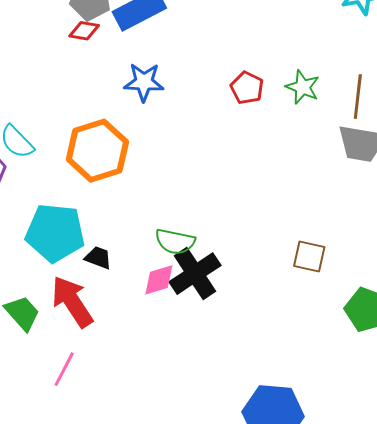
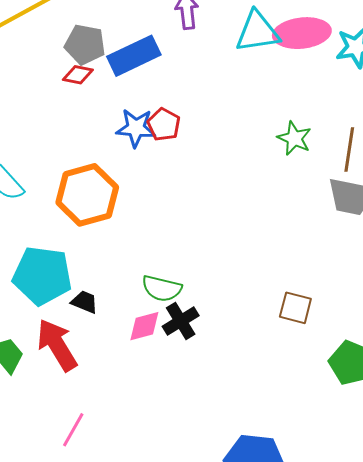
red pentagon: (247, 88) -> (164, 125), moved
black cross: (195, 274) -> (181, 321), size x0.7
pink line: (64, 369) -> (73, 430), moved

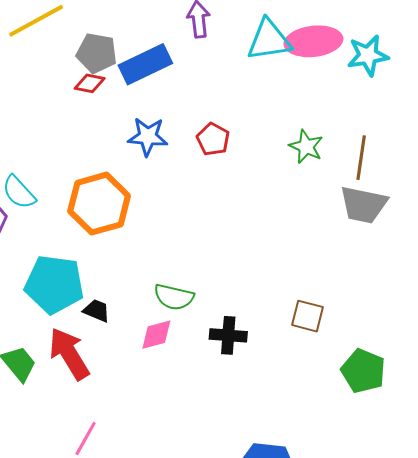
red pentagon: (164, 125) -> (213, 139), moved
black cross: (181, 321) -> (228, 335), moved, turned 36

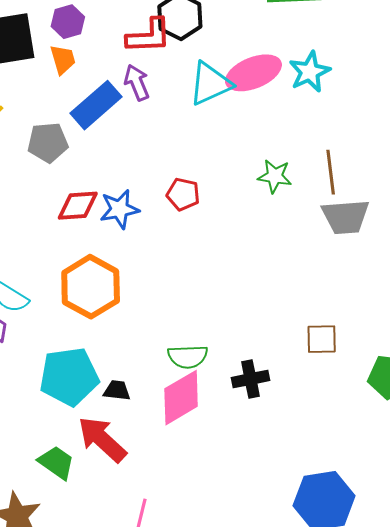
blue rectangle: (145, 64) -> (96, 105), moved
red diamond: (90, 83) -> (78, 206), moved, size x1.4
pink diamond: (156, 335) -> (181, 398), size x1.6

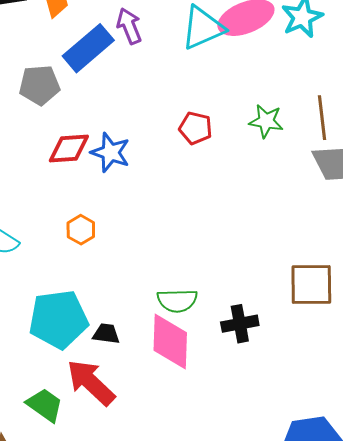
red pentagon: (183, 194) -> (195, 128), moved
blue star: (119, 209) -> (110, 152), turned 30
orange hexagon: (91, 287) -> (81, 230), size x0.5
brown square: (322, 339) -> (311, 284), size x1.4
pink diamond: (181, 398) -> (170, 342), turned -58

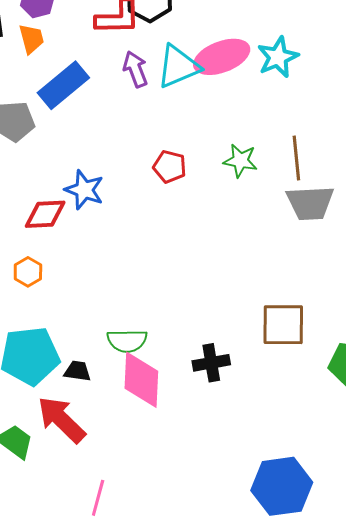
purple arrow: (129, 26) -> (135, 69), moved
red diamond: (69, 149) -> (45, 214), moved
orange hexagon: (81, 230) -> (28, 272), moved
green semicircle: (177, 301) -> (127, 341), moved

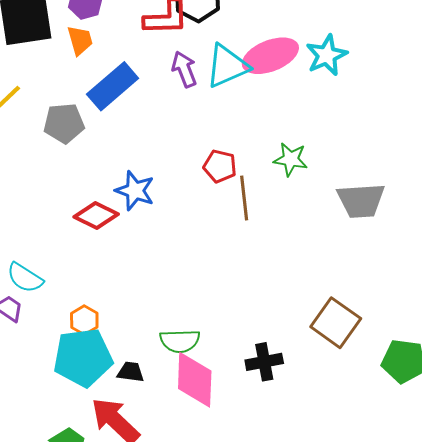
brown line: (296, 158) -> (244, 198), moved
red diamond: (45, 214) -> (96, 216), turned 30
orange hexagon: (28, 272) -> (84, 320), moved
brown square: (283, 325) -> (336, 323), turned 36

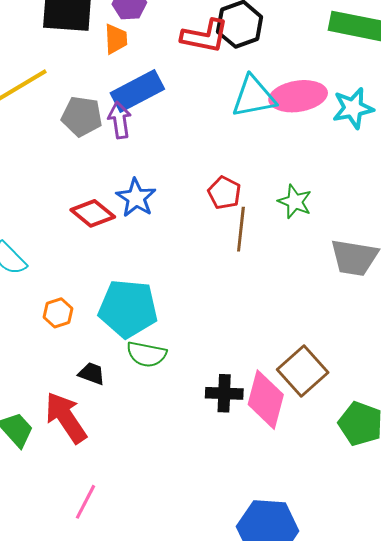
purple arrow: (184, 69) -> (120, 120), moved
cyan pentagon: (83, 357) -> (128, 309), moved
pink diamond: (195, 380) -> (266, 400), moved

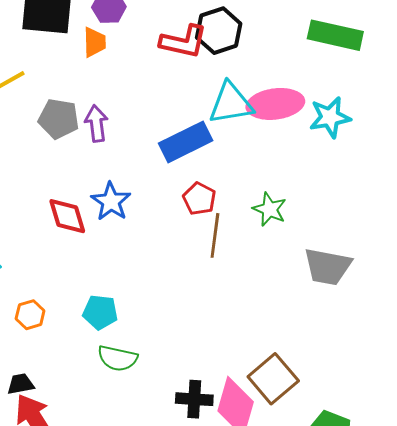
blue rectangle: (137, 91) -> (186, 142), moved
red diamond: (93, 213) -> (67, 216), turned 33
cyan pentagon: (128, 309) -> (100, 312), size x0.6
black trapezoid: (92, 374) -> (21, 384), moved, turned -32

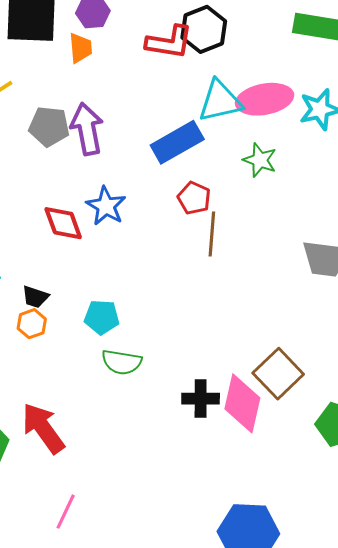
purple arrow: (96, 123) -> (87, 129), size x1.4
green star: (269, 209) -> (260, 160), moved
black trapezoid: (21, 384) -> (35, 297), moved, turned -148

